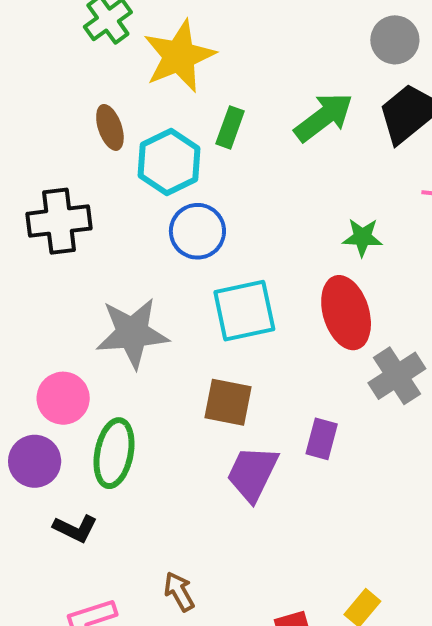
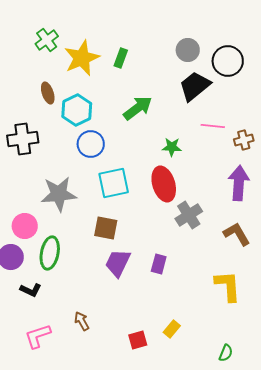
green arrow: (324, 117) -> (138, 108), moved
green rectangle: (230, 127) -> (121, 58), moved
purple rectangle: (322, 439) -> (159, 264), moved

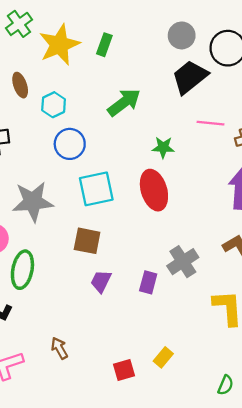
cyan hexagon: (77, 110) -> (54, 105), size x0.7
gray cross: (189, 215) -> (183, 262), moved
purple trapezoid: (118, 263) -> (101, 281), size x0.7

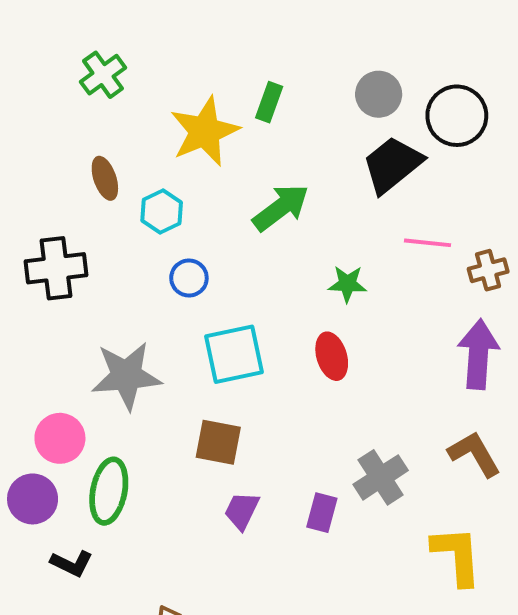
yellow star: (59, 45) -> (205, 131), moved
green rectangle: (104, 45) -> (269, 102), moved
blue circle: (70, 144) -> (189, 278), size x0.7
red ellipse: (154, 190) -> (332, 356), size x0.7

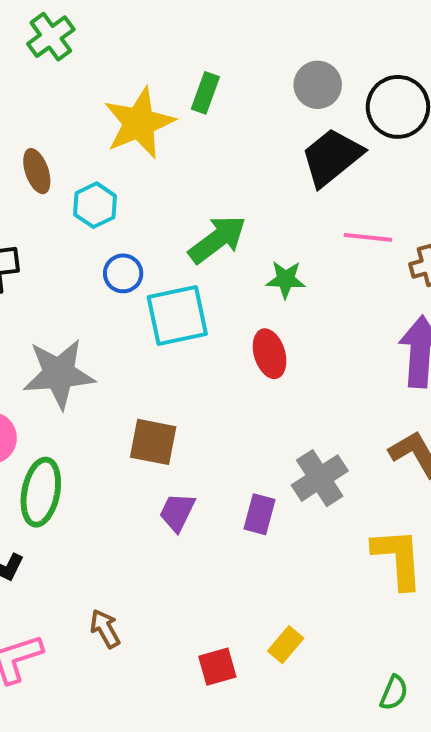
green cross: (103, 75) -> (51, 37), moved
green arrow: (281, 208) -> (217, 239), moved
cyan square: (234, 354) -> (177, 316), moved

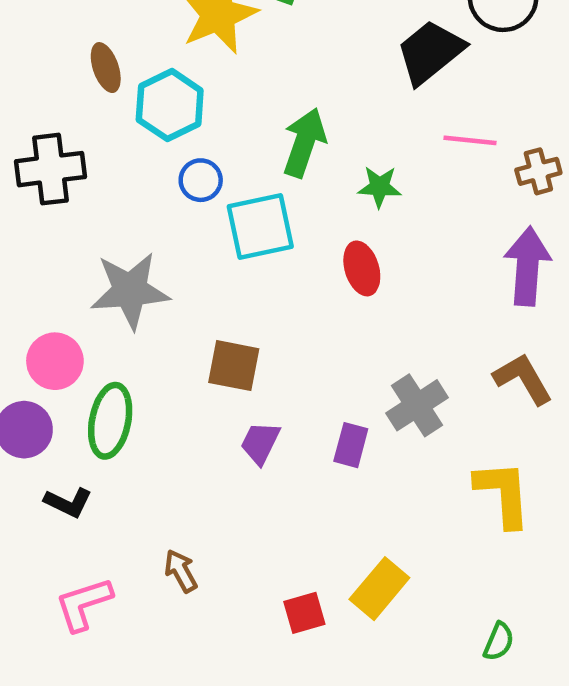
cyan hexagon: (95, 205) -> (170, 105), size x1.4
green arrow: (217, 239) -> (304, 143), turned -34
yellow rectangle: (286, 645) -> (379, 589), size x1.5

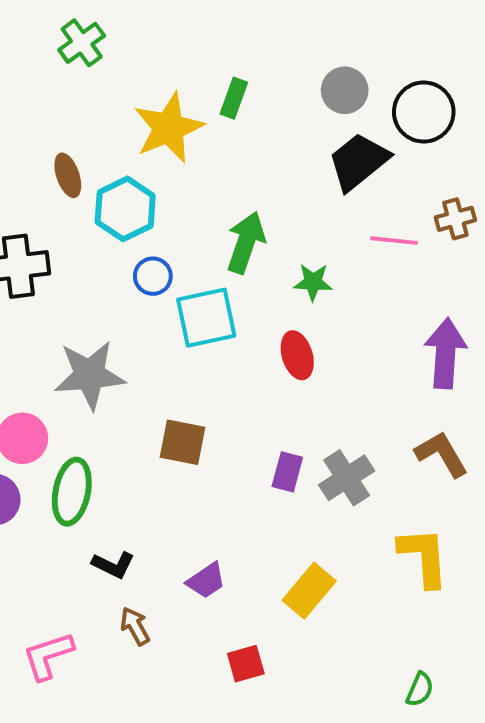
brown cross: (538, 171) -> (455, 219), moved
purple trapezoid: (260, 443) -> (206, 581), moved, turned -150
purple rectangle: (351, 445) -> (287, 472), moved
black L-shape: (68, 502) -> (113, 565), moved
yellow rectangle: (379, 589) -> (309, 591), moved

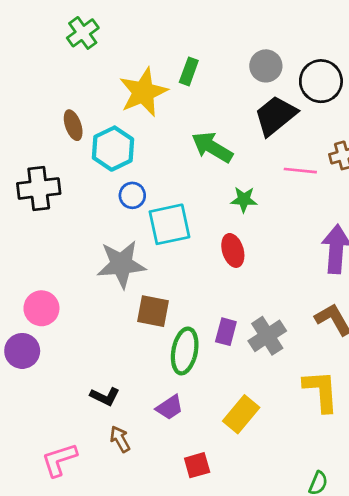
green arrow: (246, 243) -> (212, 147), moved, turned -78
gray star: (90, 375) -> (121, 264), moved
green ellipse: (72, 492) -> (185, 351), moved

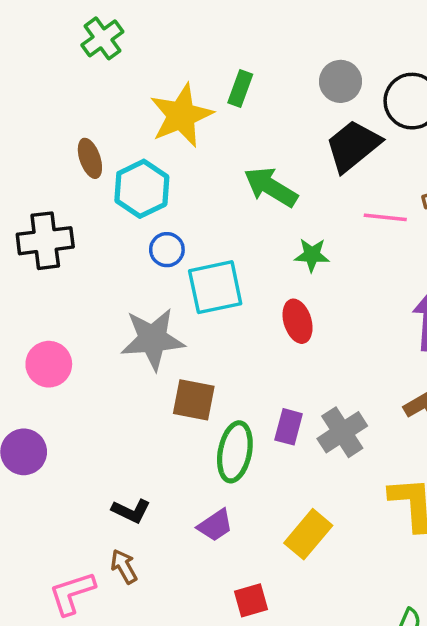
pink circle: (41, 308) -> (49, 364), moved
brown arrow: (120, 439) -> (124, 566), moved

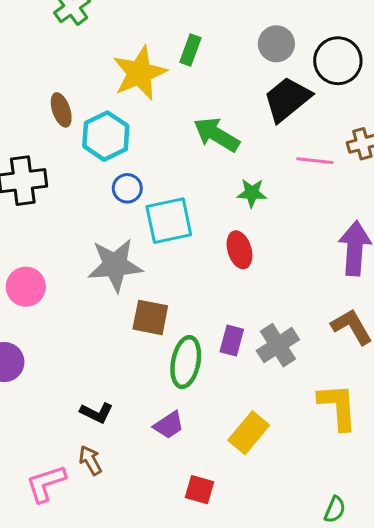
red square: (251, 600) -> (200, 490), turned 32

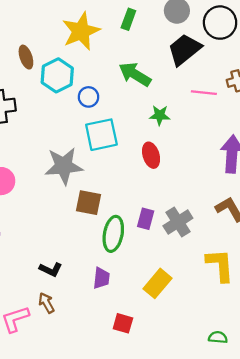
green rectangle: (190, 50) -> (128, 19), moved
blue circle: (127, 188) -> (88, 97), moved
purple trapezoid: (169, 425) -> (101, 278), turned -50
green semicircle: (335, 510) -> (218, 337), turned -108

